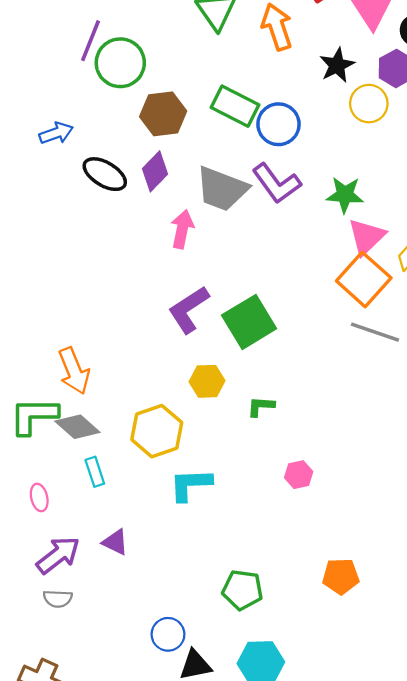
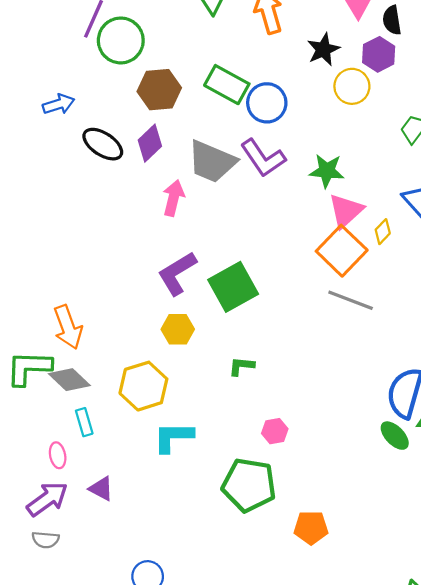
yellow hexagon: (207, 381) -> (178, 329), moved
pink ellipse: (39, 497) -> (58, 455), moved
green pentagon: (242, 590) -> (249, 485), moved, size x1.4

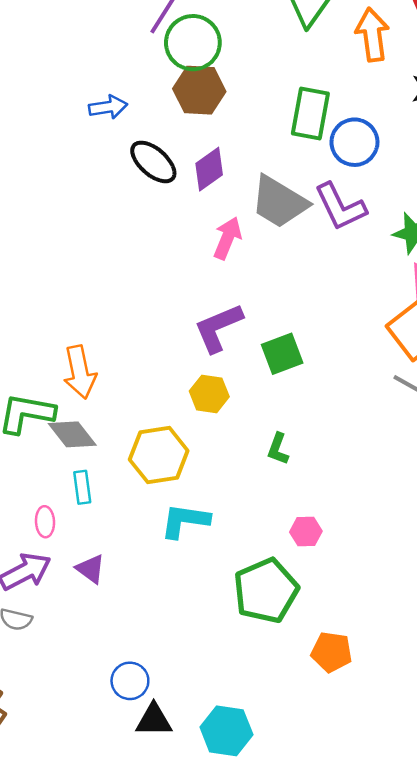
green rectangle: (227, 85) -> (310, 114), turned 63
brown hexagon: (159, 90) -> (199, 90), moved
green square: (233, 287) -> (282, 354), size x0.7
green L-shape: (241, 366) -> (278, 449), turned -84
green pentagon: (249, 485) -> (266, 591), turned 30

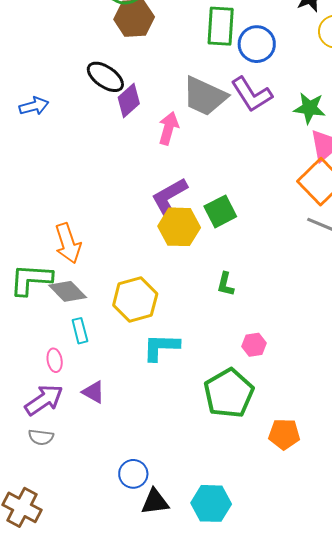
blue arrow: (108, 107) -> (34, 106), moved
purple diamond: (209, 169) -> (129, 101), moved
yellow hexagon: (209, 394) -> (179, 227), moved, size x1.4

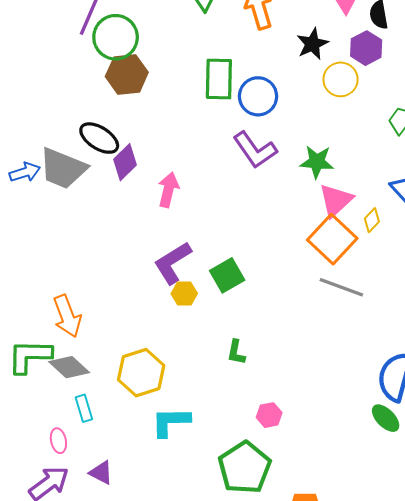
gray trapezoid: (205, 96) -> (63, 168), moved
yellow hexagon: (179, 227) -> (184, 294), size x0.6

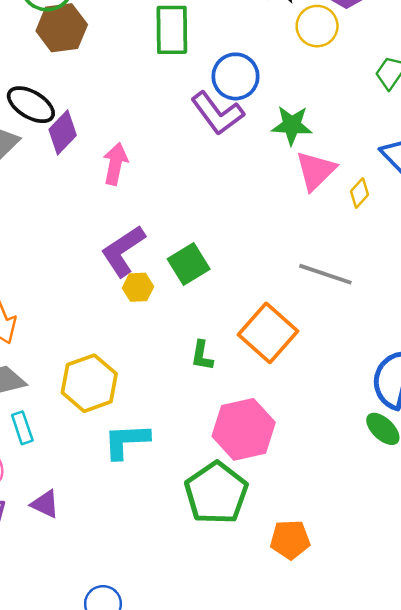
blue circle: (258, 96) -> (235, 76), moved
orange square: (332, 239) -> (268, 333), moved
pink hexagon: (269, 415) -> (244, 429), size x2.0

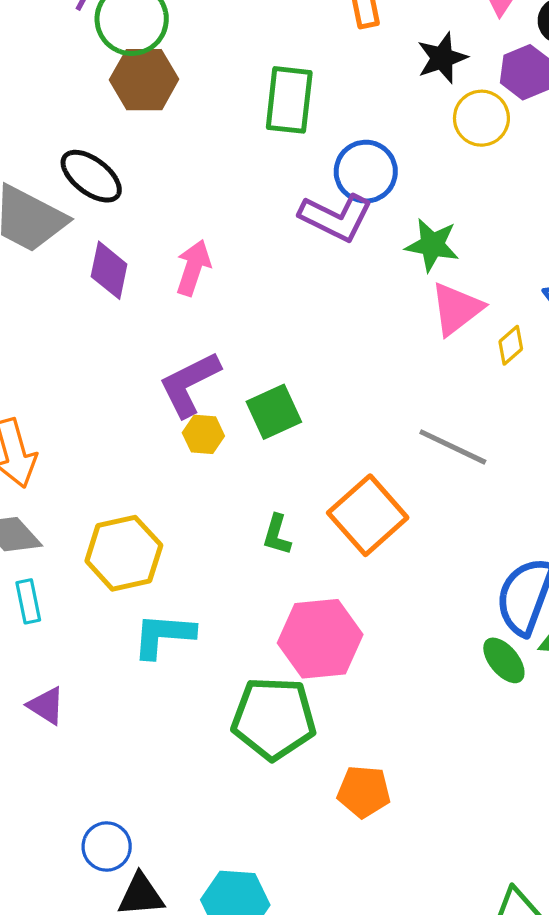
purple L-shape: (217, 113) -> (336, 217), turned -34
purple diamond: (63, 132) -> (109, 270), moved, turned -39
green pentagon: (216, 493) -> (274, 718), turned 30

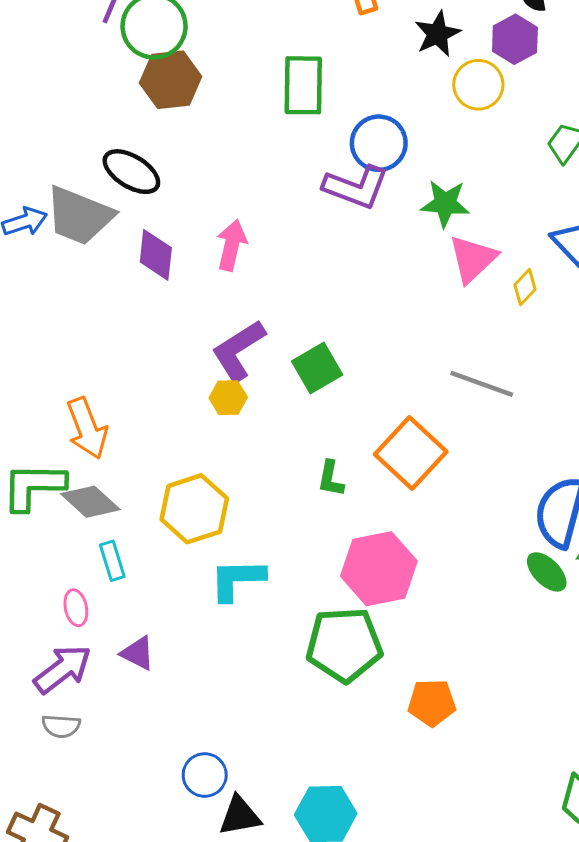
yellow hexagon: (203, 434) -> (228, 398), moved

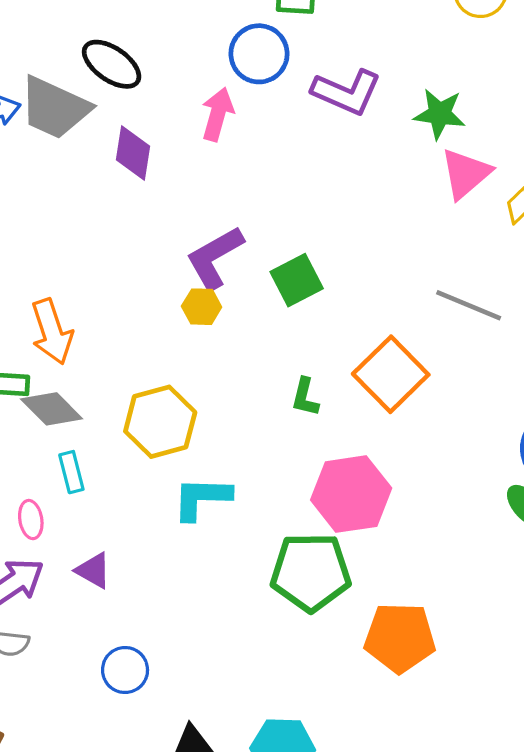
blue circle: (379, 143) -> (259, 54), moved
pink arrow: (232, 245) -> (218, 114), moved
orange pentagon: (432, 703) -> (400, 638), size x1.4
blue circle: (205, 775) -> (125, 670), moved

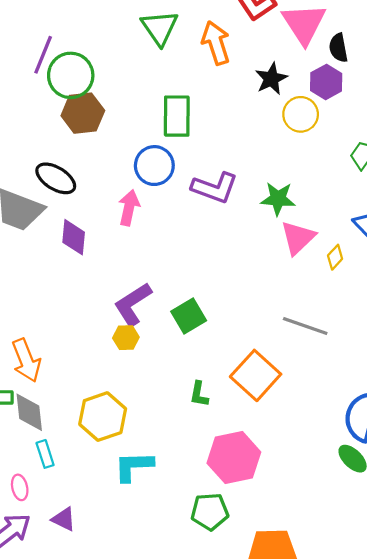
gray diamond: (52, 409) -> (29, 412), turned 42
green pentagon: (311, 572) -> (210, 512), size x0.7

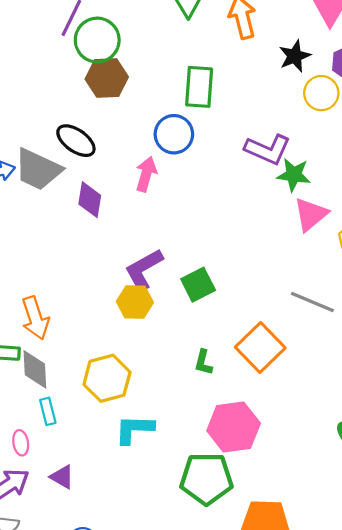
purple L-shape: (215, 188) -> (268, 149), moved
yellow hexagon: (126, 338) -> (135, 302), size x1.4
green pentagon: (210, 512) -> (206, 479), size x1.4

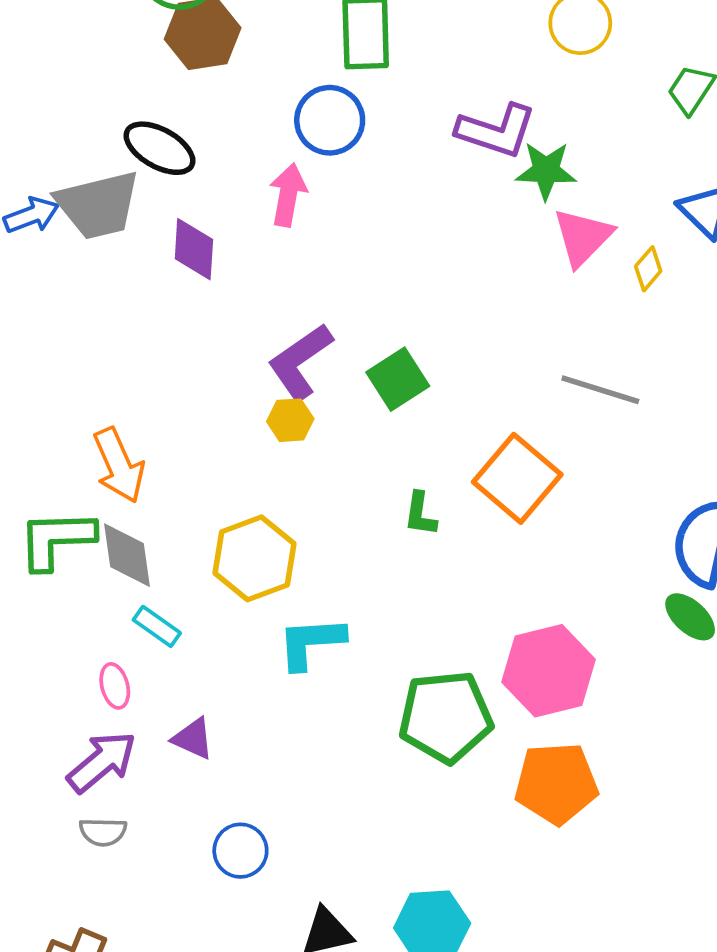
gray trapezoid: (38, 169) -> (98, 205), turned -33
yellow hexagon: (135, 302) -> (290, 420), size x0.7
cyan rectangle: (48, 411) -> (157, 626), turned -35
pink hexagon: (234, 427) -> (549, 671), moved

